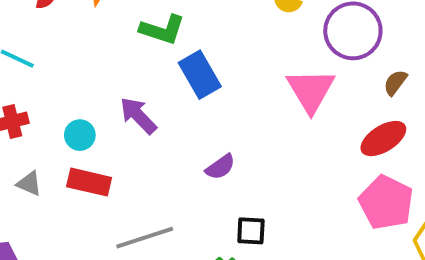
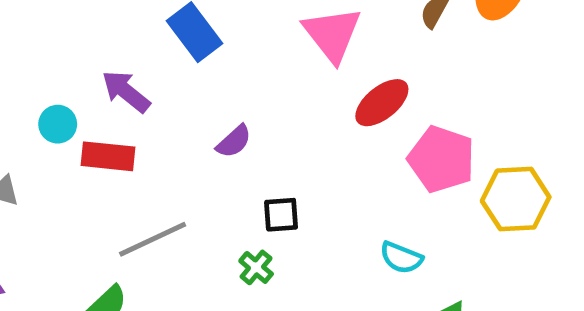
red ellipse: (383, 139) -> (382, 103), moved
red rectangle: (89, 182) -> (108, 156), moved

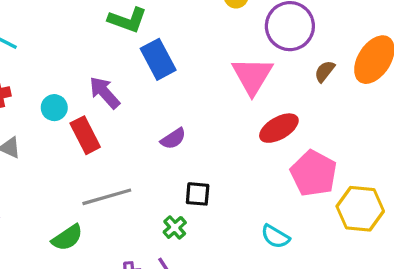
red rectangle: (108, 156) -> (85, 135), turned 48

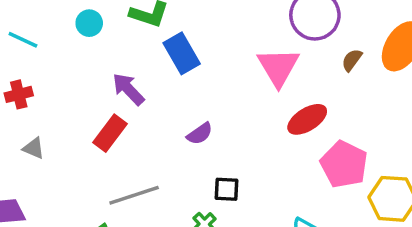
cyan circle: (54, 108) -> (89, 23), moved
red rectangle: (85, 135) -> (110, 133), turned 66

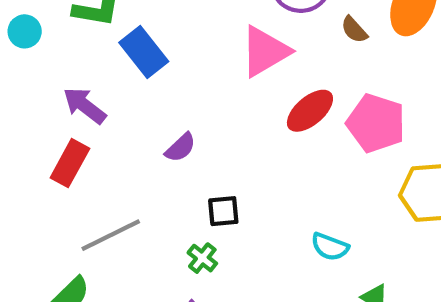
brown semicircle: (352, 60) -> (354, 30), turned -70
pink triangle: (278, 67) -> (265, 51), turned 39
pink pentagon: (344, 164) -> (376, 123), moved

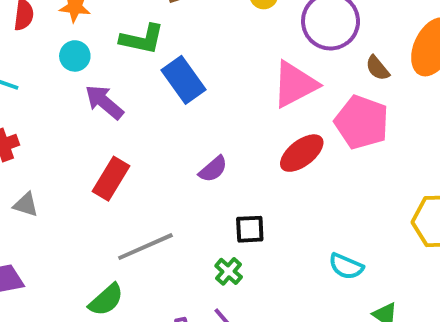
purple arrow: (85, 106) -> (104, 102), moved
red ellipse: (310, 111) -> (302, 153), moved
pink pentagon: (376, 123) -> (362, 122), moved

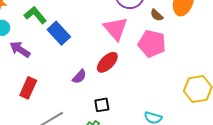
green L-shape: (142, 39) -> (35, 15), turned -135
pink triangle: (295, 84) -> (116, 29), turned -36
red ellipse: (302, 153) -> (107, 62), moved

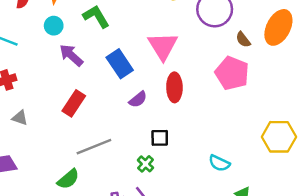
pink triangle: (116, 29) -> (163, 46), moved
blue rectangle: (59, 33) -> (120, 64), moved
red ellipse: (107, 62) -> (174, 87), turned -55

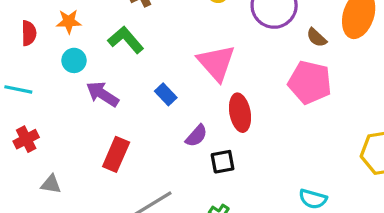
blue rectangle: (120, 64) -> (166, 94), size x0.6
black square: (160, 138) -> (223, 162), moved

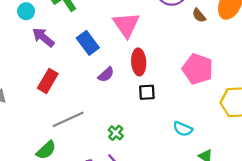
pink pentagon: (310, 82) -> (198, 69), moved
blue rectangle: (166, 94) -> (88, 43), size x1.5
black square: (223, 162) -> (147, 92), moved

